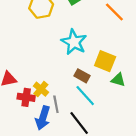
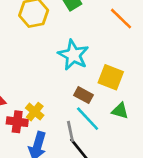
green triangle: (118, 80) -> (120, 111), moved
gray line: (56, 104) -> (70, 131), moved

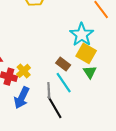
cyan star: (73, 55) -> (82, 35), moved
green triangle: (120, 111) -> (90, 72), moved, turned 32

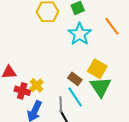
cyan star: (82, 35) -> (80, 34), moved
green triangle: (90, 72) -> (101, 87), size x1.6

